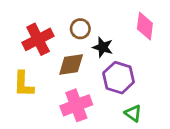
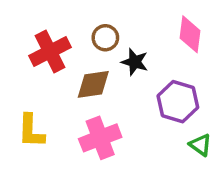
purple hexagon: (119, 78) -> (178, 102), moved
yellow L-shape: (24, 84) -> (31, 131), moved
green triangle: (133, 113) -> (200, 145), moved

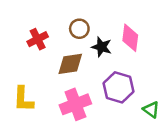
pink diamond: (190, 34) -> (130, 38), moved
red cross: (50, 52) -> (38, 39), size x0.7
purple hexagon: (178, 102) -> (118, 87), moved

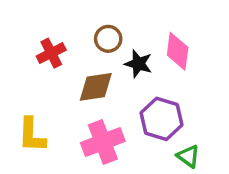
green triangle: (151, 110) -> (188, 156), moved

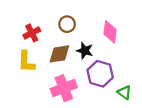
black star: (138, 64) -> (85, 51), moved
yellow L-shape: (32, 135) -> (26, 62), moved
green triangle: (188, 156) -> (124, 92), moved

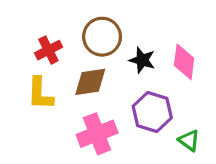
brown circle: (67, 24) -> (102, 37), size x1.5
pink diamond: (110, 32) -> (184, 62), moved
black star: (85, 51) -> (142, 60), moved

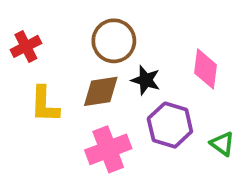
red cross: (48, 50) -> (26, 46), moved
black star: (142, 60) -> (146, 80), moved
green triangle: (189, 140) -> (222, 144), moved

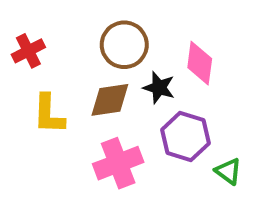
pink diamond: (206, 69) -> (200, 63), moved
green triangle: (222, 144) -> (228, 171), moved

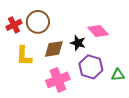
brown circle: (124, 45) -> (38, 22), moved
pink diamond: (200, 63) -> (98, 31), turned -50
green triangle: (228, 171) -> (118, 75), moved, turned -40

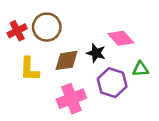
green triangle: (118, 75) -> (141, 69), moved

